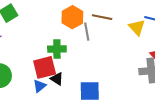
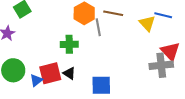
red square: (45, 67) -> (50, 73), moved
blue triangle: (39, 86) -> (36, 80), moved

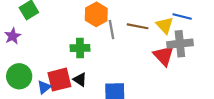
brown line: (113, 13) -> (138, 26), moved
red triangle: (170, 51) -> (164, 56), moved
gray cross: (161, 65) -> (180, 44), moved

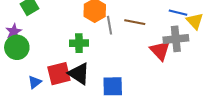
yellow triangle: (165, 25) -> (195, 21), moved
green circle: (19, 76) -> (17, 47), moved
black triangle: (80, 80) -> (79, 74), size x1.6
blue triangle: (44, 87) -> (35, 82), moved

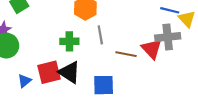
brown line: (135, 22) -> (126, 54), moved
gray line: (110, 25) -> (100, 35), moved

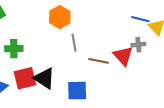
gray cross: (168, 37) -> (138, 45), size x0.6
green cross: (69, 41) -> (14, 49), moved

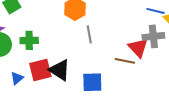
gray cross: (138, 45) -> (153, 36), size x1.5
brown line: (99, 61) -> (125, 61), moved

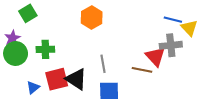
gray line: (89, 34) -> (103, 64), moved

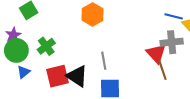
green cross: (45, 49) -> (46, 46), turned -36
brown line: (142, 70) -> (162, 70), moved, turned 60
blue triangle: (33, 87) -> (24, 72), moved

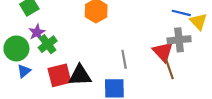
purple star: (13, 35) -> (37, 32), moved
gray line: (104, 61) -> (124, 59), moved
black triangle: (77, 76) -> (80, 75), turned -35

